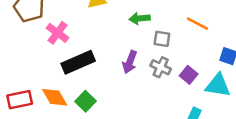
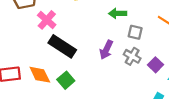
black rectangle: (78, 62) -> (62, 46), turned 52

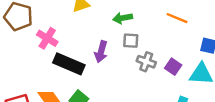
gray square: (135, 32) -> (131, 41), moved
purple arrow: (106, 50) -> (101, 52), moved

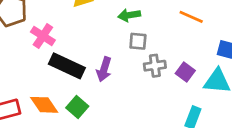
purple arrow: (101, 52) -> (104, 69), moved
gray cross: (146, 62) -> (155, 66), turned -30

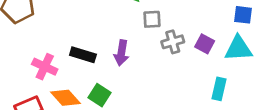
pink cross: (43, 36) -> (45, 67), moved
black rectangle: (67, 66) -> (83, 55), size x0.7

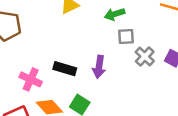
gray cross: (173, 42) -> (145, 57), turned -30

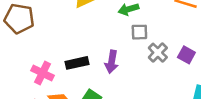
black rectangle: (65, 69) -> (77, 63), turned -30

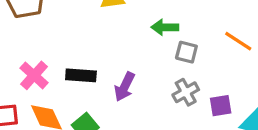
gray square: (139, 32) -> (186, 52), moved
purple square: (186, 55) -> (221, 106), turned 36

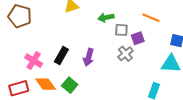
black rectangle: (81, 75) -> (61, 55), turned -54
purple square: (221, 106) -> (138, 38), moved

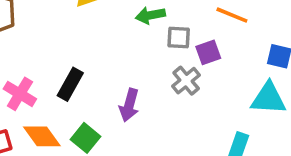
purple arrow: (89, 57) -> (129, 105), moved

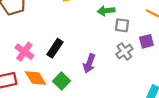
purple square: (208, 52) -> (146, 41), moved

